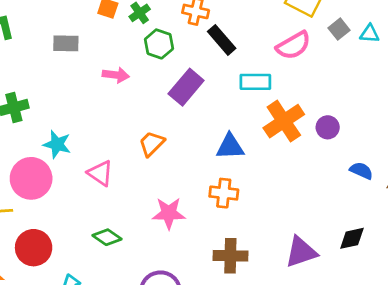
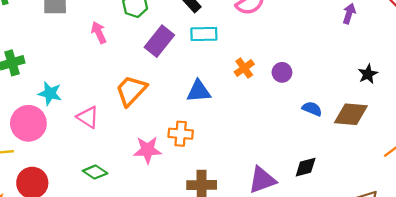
pink arrow: (116, 75) -> (99, 32), turned -120
cyan rectangle: (255, 82) -> (204, 34), moved
orange cross: (284, 121) -> (244, 68), size x0.6
orange trapezoid: (152, 144) -> (131, 91), size x1.4
orange cross: (224, 193) -> (181, 134), moved

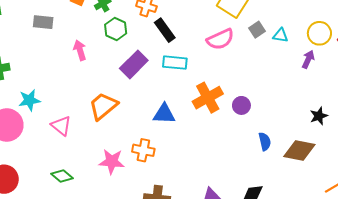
orange cross: (244, 68) -> (208, 98), size x1.6
cyan star: (50, 93) -> (29, 100), turned -30
blue semicircle: (312, 109) -> (265, 141), turned 48

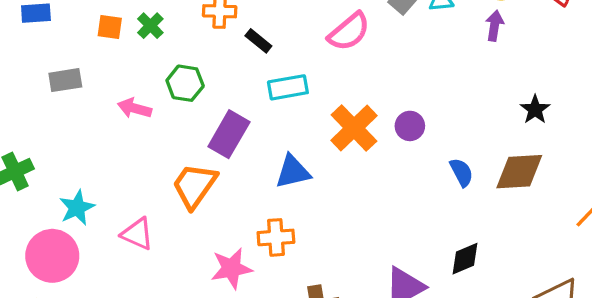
green hexagon: (116, 29) -> (185, 83), moved
black rectangle: (165, 30) -> (258, 41), size x0.7
pink arrow: (80, 50) -> (135, 108), turned -42
purple rectangle: (134, 64) -> (229, 134), moved

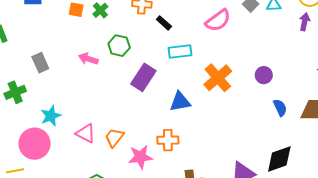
gray rectangle: (65, 80) -> (40, 63), moved, turned 72
purple circle: (410, 126) -> (264, 75), moved
orange trapezoid: (194, 186) -> (114, 138), moved, size x0.7
black diamond: (465, 259) -> (279, 159), size x1.4

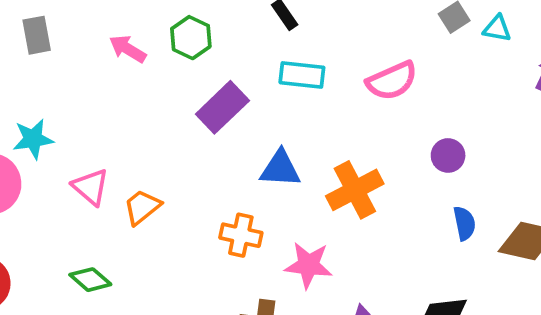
pink semicircle: (218, 20) -> (392, 81), moved
orange cross: (218, 78) -> (355, 190), moved
pink star: (140, 157) -> (308, 265), moved

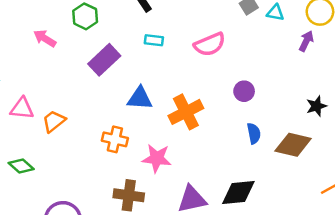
pink arrow: (128, 49) -> (45, 38), moved
cyan rectangle: (302, 75) -> (154, 40), size x0.7
pink triangle: (91, 187) -> (22, 108), turned -35

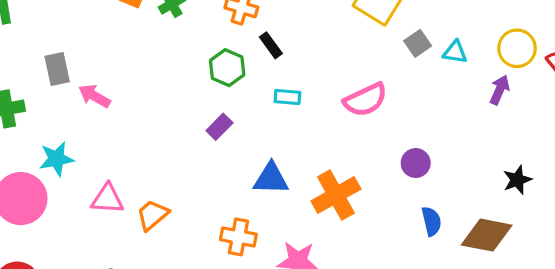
green hexagon: (85, 16) -> (227, 68), moved
pink arrow: (45, 38) -> (94, 96), moved
purple rectangle: (104, 60) -> (219, 127), size x0.6

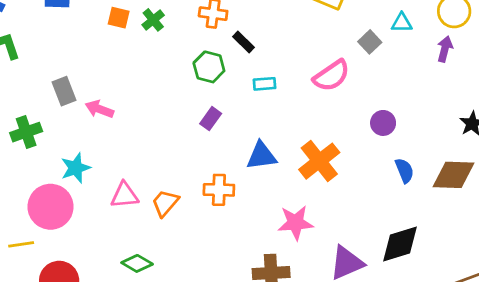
gray square: (418, 43) -> (370, 42), moved
orange cross: (238, 237) -> (219, 190), moved

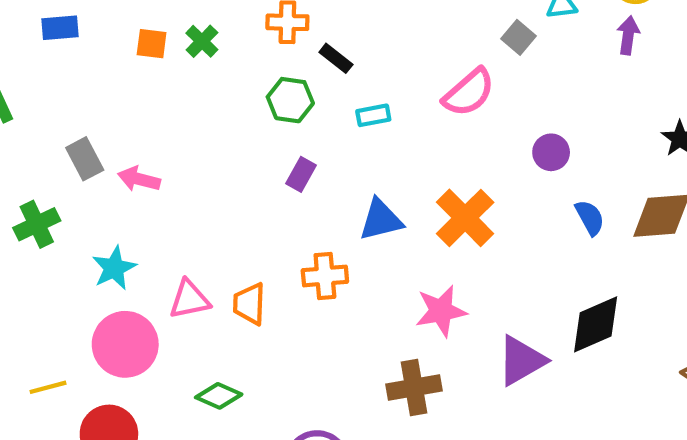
orange trapezoid: (165, 203) -> (249, 304), turned -32
pink circle: (51, 207) -> (125, 344), moved

